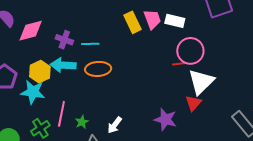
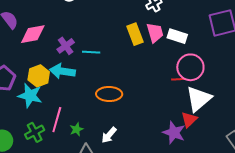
purple cross: (64, 40) -> (66, 46), turned 30
orange ellipse: (98, 69) -> (109, 94), moved
purple star: (165, 119) -> (174, 133), moved

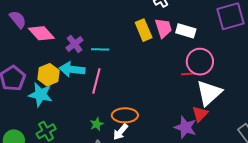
pink diamond: (33, 34) -> (41, 33), turned 60
orange ellipse: (109, 94) -> (125, 115), moved
pink line: (57, 120) -> (96, 81), moved
green star: (77, 129) -> (97, 124), moved

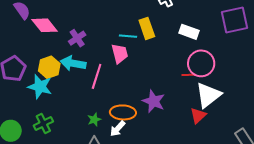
pink trapezoid: (163, 28) -> (120, 54), moved
cyan line: (100, 49) -> (128, 36), moved
purple star: (185, 127) -> (154, 101), moved

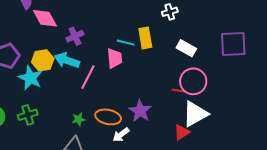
white arrow: (118, 129) -> (121, 135), moved

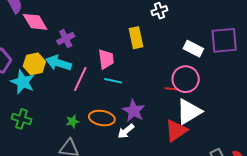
cyan line: (126, 43) -> (113, 81), moved
white rectangle: (186, 48) -> (193, 49), moved
green cross: (28, 115) -> (21, 119), turned 36
red triangle: (182, 132) -> (176, 131), size x1.4
white arrow: (121, 135) -> (126, 131), moved

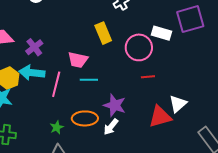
pink trapezoid: (106, 59) -> (78, 60), turned 120
pink circle: (186, 79) -> (139, 47), moved
white triangle: (189, 112) -> (178, 104), moved, size x0.7
red triangle: (176, 131) -> (160, 117), turned 30

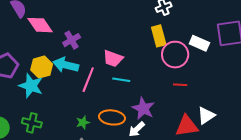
yellow rectangle: (103, 33) -> (159, 36), moved

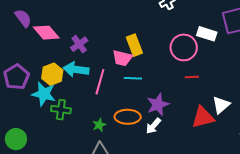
yellow rectangle: (159, 36) -> (134, 45), moved
purple star: (143, 108) -> (158, 105), turned 30
green cross: (32, 123) -> (61, 110), moved

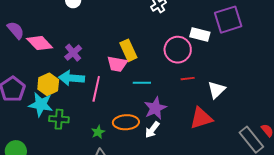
cyan line: (133, 78) -> (142, 83), moved
white triangle: (221, 105) -> (216, 90), moved

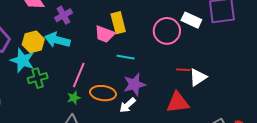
red line: (188, 79) -> (183, 70), moved
pink line: (96, 89) -> (79, 75), moved
green cross: (59, 119) -> (38, 78), turned -30

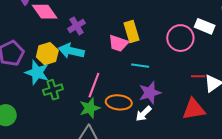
green star: (74, 98) -> (90, 108), size x1.5

